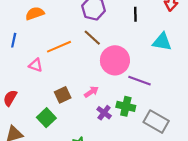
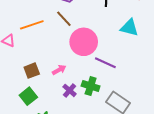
green square: (46, 118) -> (28, 96), moved

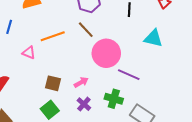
brown square: (32, 71) -> (53, 83), turned 35
purple cross: (70, 90) -> (84, 104), moved

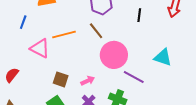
cyan triangle: (153, 38) -> (163, 57), moved
pink triangle: (29, 53) -> (40, 48), size x1.5

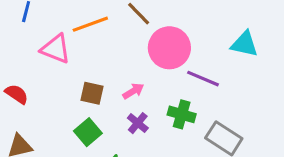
red semicircle: (12, 75) -> (17, 94), turned 91

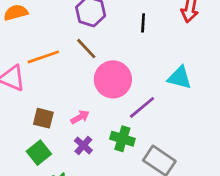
purple line: (203, 79) -> (142, 107), turned -64

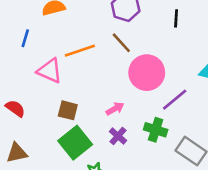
brown square: (43, 118) -> (68, 110), moved
green square: (39, 153) -> (75, 143), size x1.4

